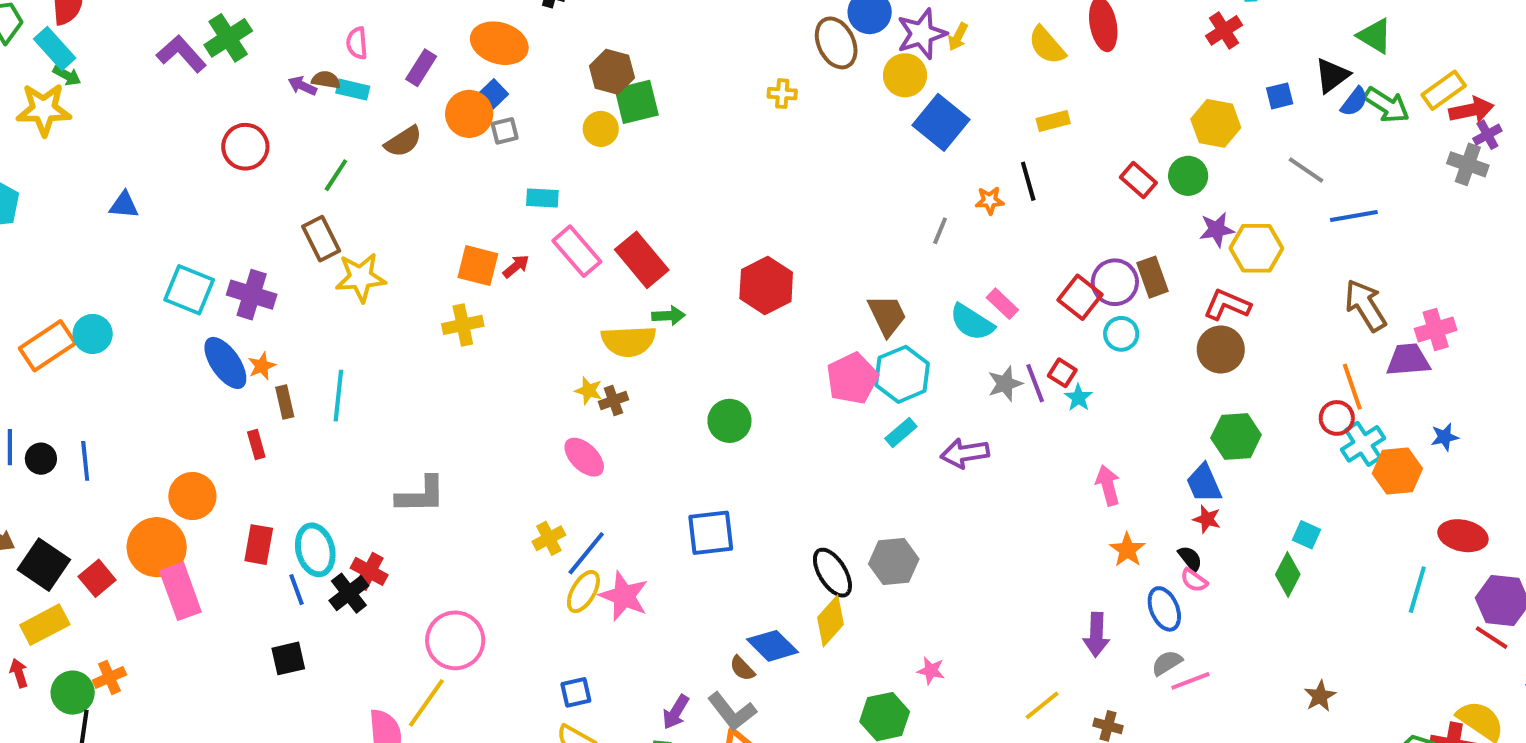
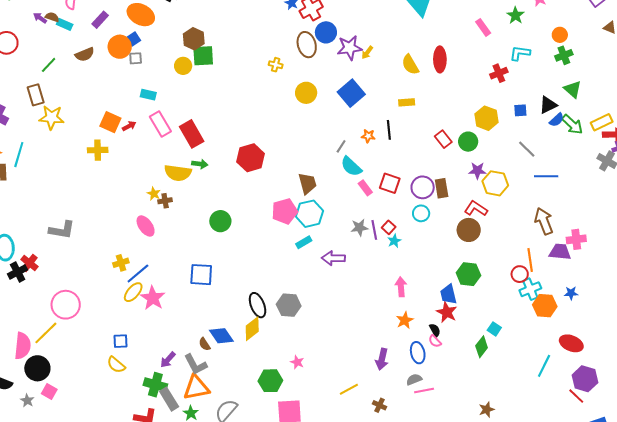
yellow circle: (905, 75) -> (306, 93), moved
red square: (1080, 297) -> (390, 183), moved, turned -30
cyan semicircle: (972, 322) -> (351, 166), moved
cyan line: (338, 396) -> (19, 155), moved
red star: (1207, 519) -> (447, 312), size x1.5

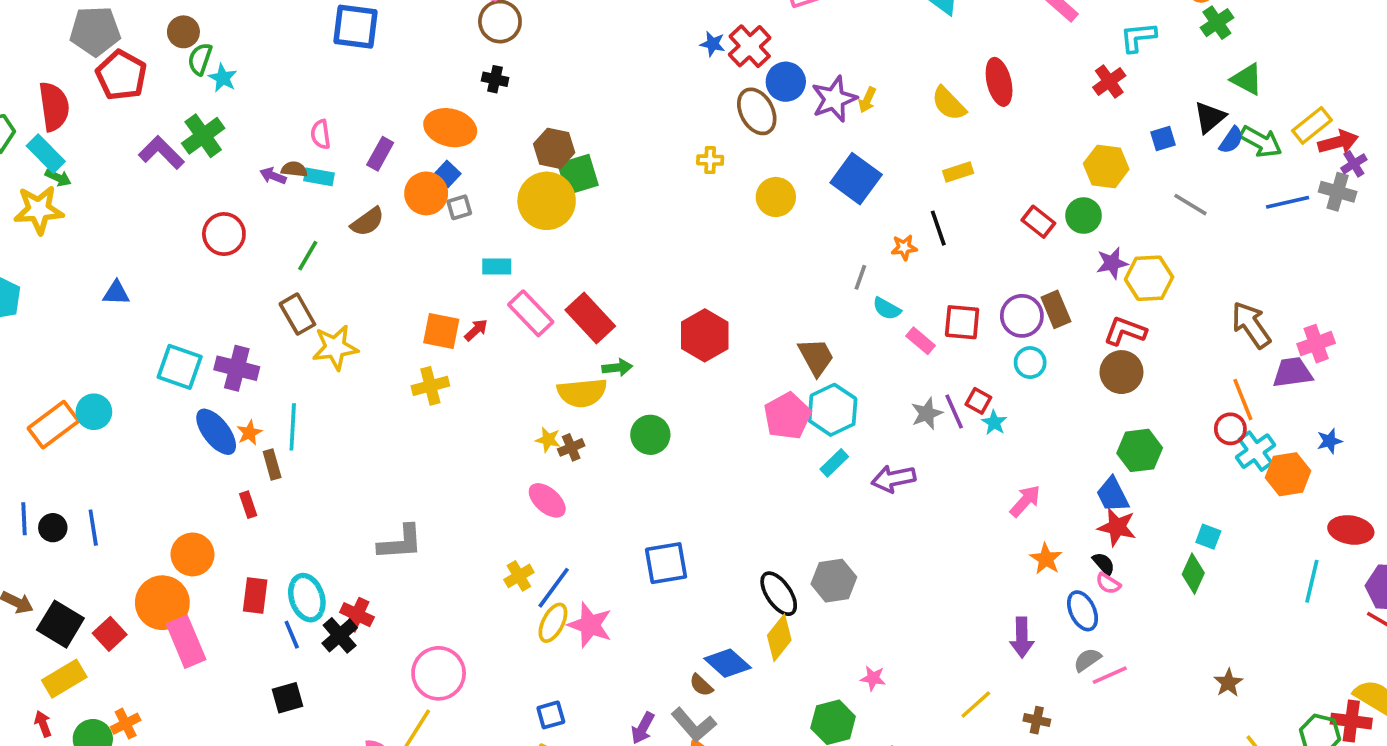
yellow circle: (183, 66) -> (547, 201), size x1.8
cyan semicircle: (351, 166) -> (887, 309), size x0.7
blue line: (546, 176) -> (1288, 202), moved
green circle: (220, 221) -> (650, 435), moved
pink arrow: (401, 287) -> (1025, 501), turned 60

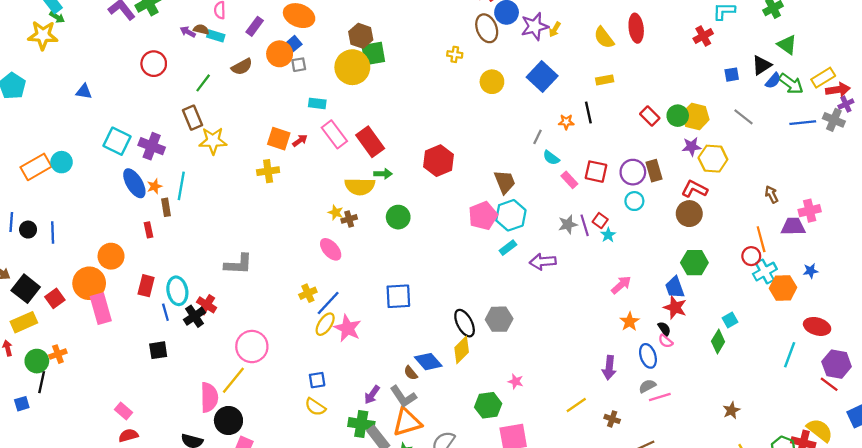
yellow hexagon: (1106, 166) -> (696, 116), moved
brown arrow: (1251, 325) -> (771, 194), size x0.6
cyan square: (1208, 537) -> (730, 320), turned 32

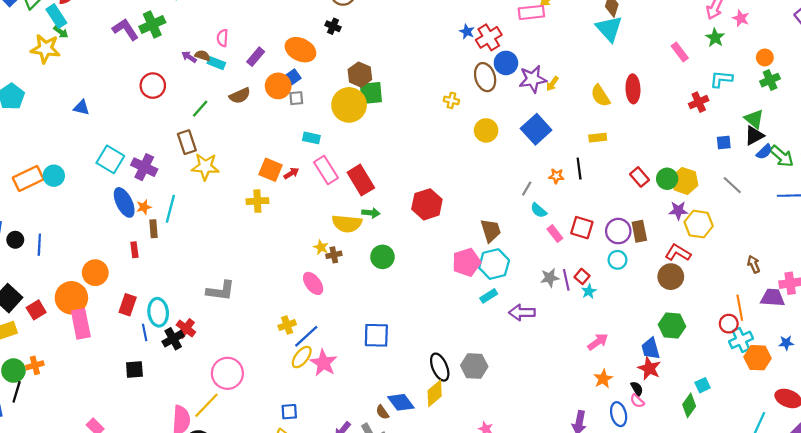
green triangle: (787, 45) -> (754, 119), moved

